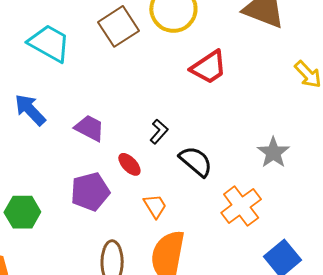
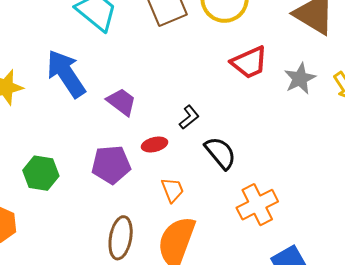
blue arrow: (30, 110) -> (66, 74), size x1.4
gray star: (273, 153) -> (300, 79), moved
red ellipse: (129, 164) -> (155, 144), turned -70

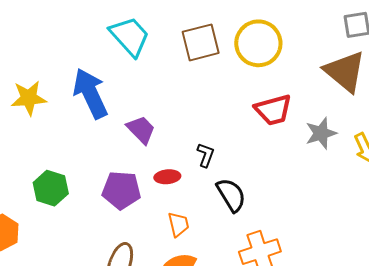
black L-shape: (189, 117) -> (206, 155), turned -40

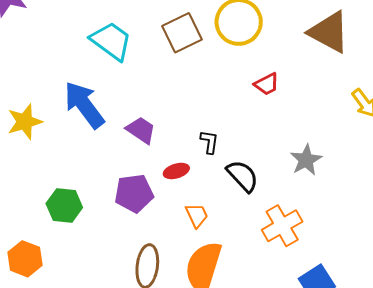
red trapezoid: (273, 110) -> (267, 84), size x0.7
gray star: (321, 133) -> (306, 160), moved

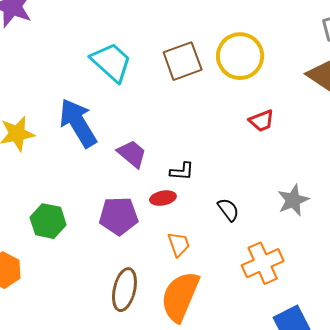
black L-shape: (209, 142) -> (182, 171), moved, turned 80
black semicircle: (243, 176) -> (228, 210), size x0.7

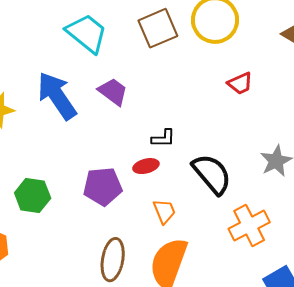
purple trapezoid: (132, 154) -> (113, 92), moved
black semicircle: (228, 210) -> (212, 174), size x1.8

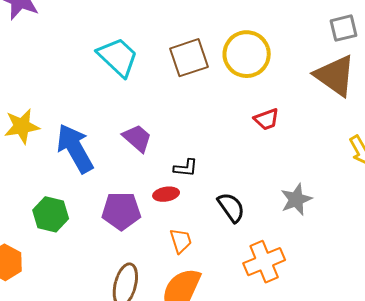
purple trapezoid: (113, 92) -> (137, 138), moved
blue arrow: (57, 96) -> (75, 148), moved
black semicircle: (212, 174) -> (231, 207), size x0.7

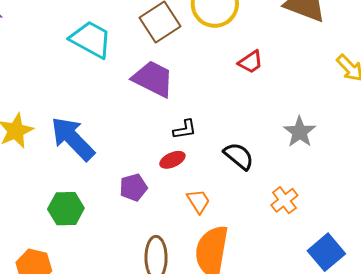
purple trapezoid: (137, 138) -> (153, 79), moved, size x1.4
purple pentagon: (121, 211) -> (133, 187), size x0.7
orange cross: (264, 262) -> (284, 200), size x0.7

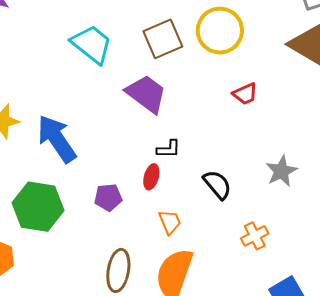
red ellipse: (172, 160) -> (151, 177), turned -60
green hexagon: (66, 209) -> (38, 207), size x1.4

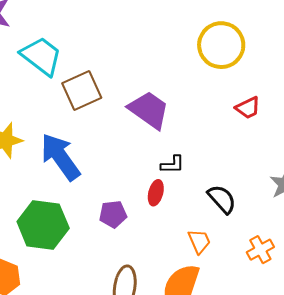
brown square: (163, 39) -> (82, 91), moved
cyan trapezoid: (92, 44) -> (41, 56), moved
orange trapezoid: (170, 222) -> (199, 241), moved

